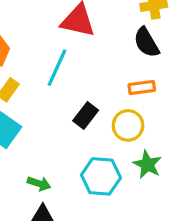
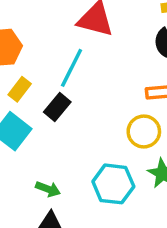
black rectangle: (86, 115) -> (57, 107), moved

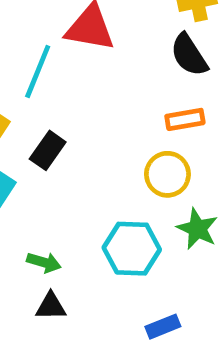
cyan line: (72, 68) -> (38, 72), moved

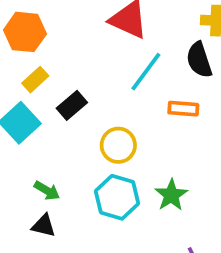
cyan line: (38, 72) -> (146, 72), moved
yellow circle: (167, 174) -> (118, 145), moved

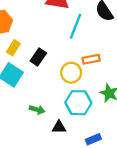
orange rectangle: (183, 109) -> (91, 59), moved
black triangle: (44, 226) -> (59, 127), moved

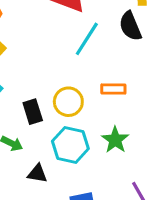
black rectangle: (38, 57) -> (33, 112), moved, turned -63
orange rectangle: (91, 59) -> (113, 89), moved

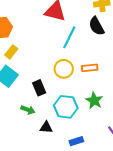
yellow circle: (68, 102) -> (64, 69), moved

